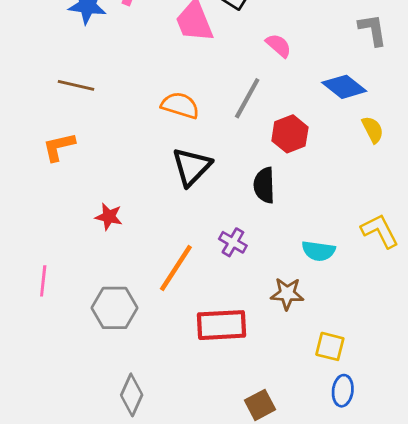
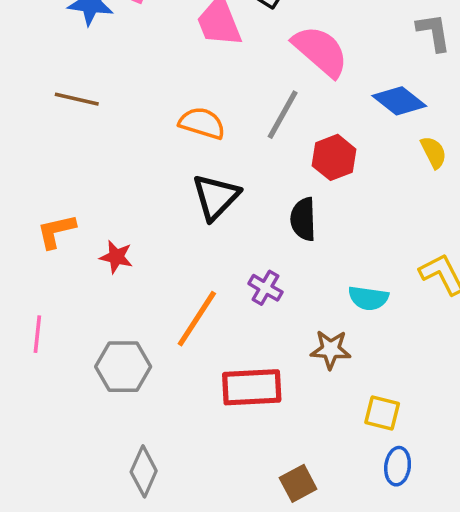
pink semicircle: (279, 45) -> (320, 51), size x1.8
orange L-shape: (59, 147) -> (56, 231), moved

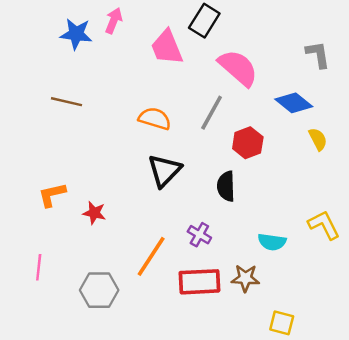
red rectangle: (252, 387) -> (199, 282), moved

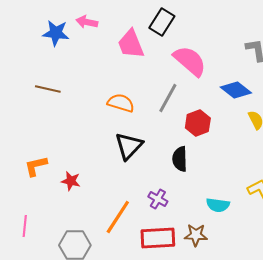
pink arrow: (114, 21) -> (87, 22), turned -100

